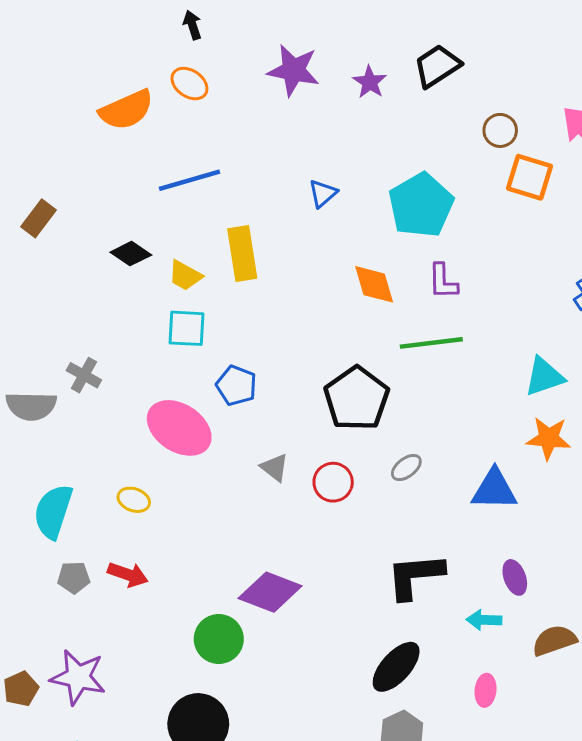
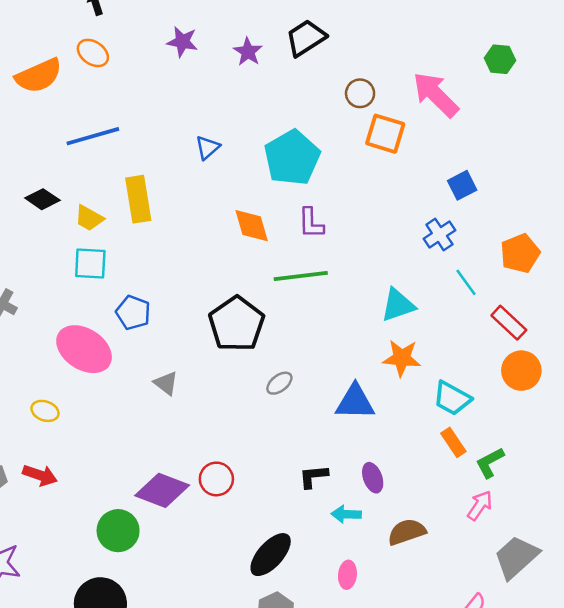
purple star: (294, 70) -> (182, 42), size x0.7
red circle: (333, 482) -> (216, 479), moved
black L-shape: (415, 576) -> (313, 476), moved, size x0.6

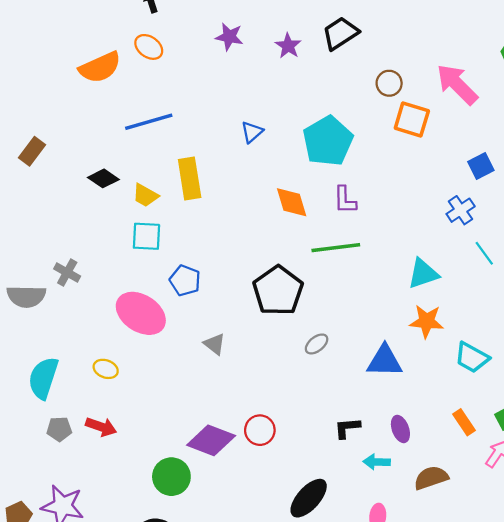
orange rectangle: (453, 442) -> (464, 422), moved

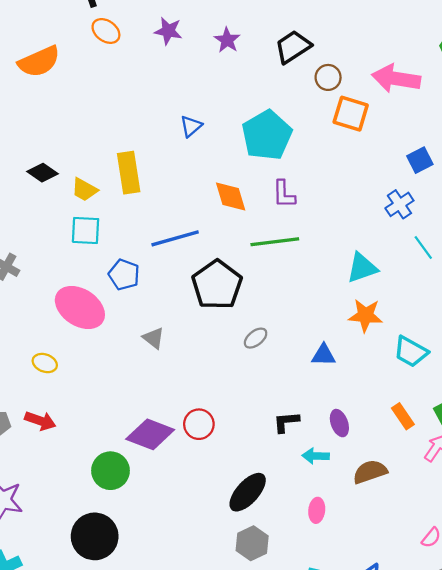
black trapezoid: (340, 33) -> (293, 47), moved
orange ellipse: (149, 47) -> (106, 31), moved
pink arrow: (457, 84) -> (396, 79), turned -36
blue line: (149, 122) -> (175, 238), moved
blue triangle: (385, 361) -> (324, 355), size x0.7

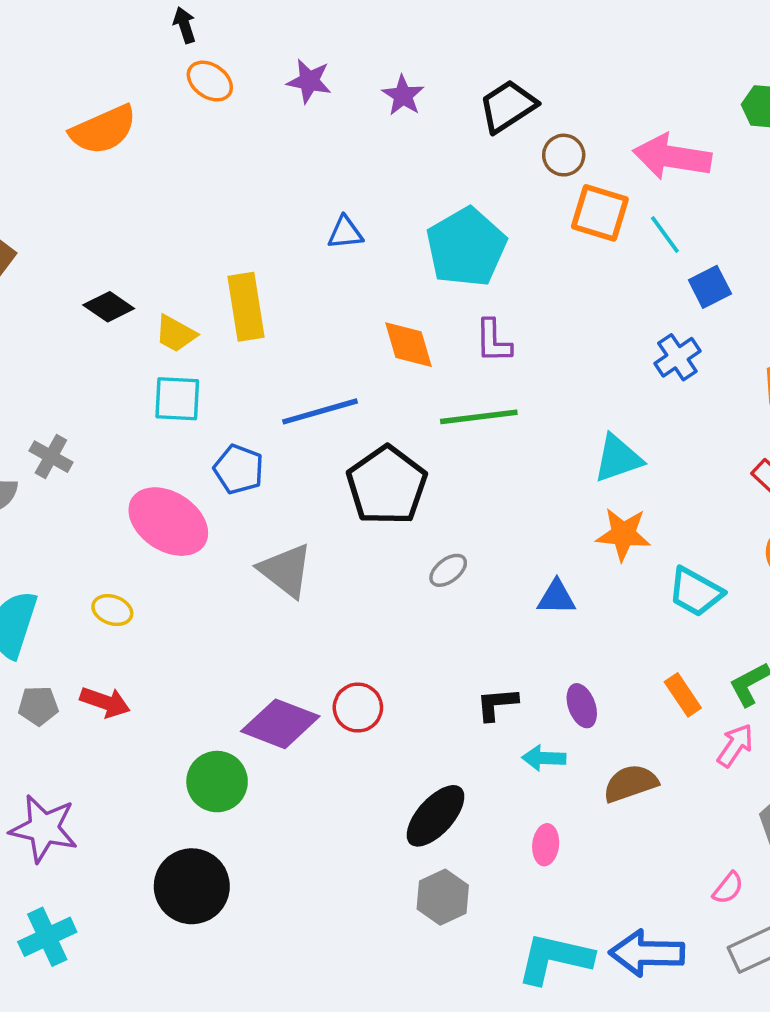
blue triangle: (191, 126) -> (345, 233), turned 35
cyan line: (423, 247) -> (665, 234), moved
gray triangle: (154, 338) -> (286, 570), size x1.6

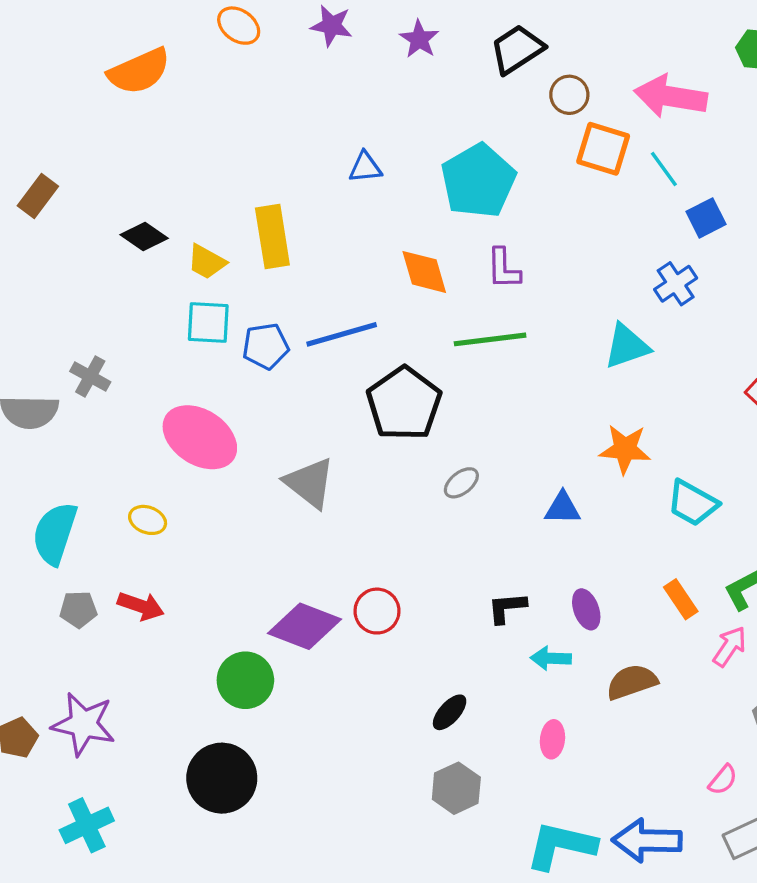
cyan triangle: (618, 458) -> (627, 346), moved
blue pentagon: (239, 469) -> (266, 346), moved, turned -30
black ellipse: (436, 816) -> (450, 712), size x0.6

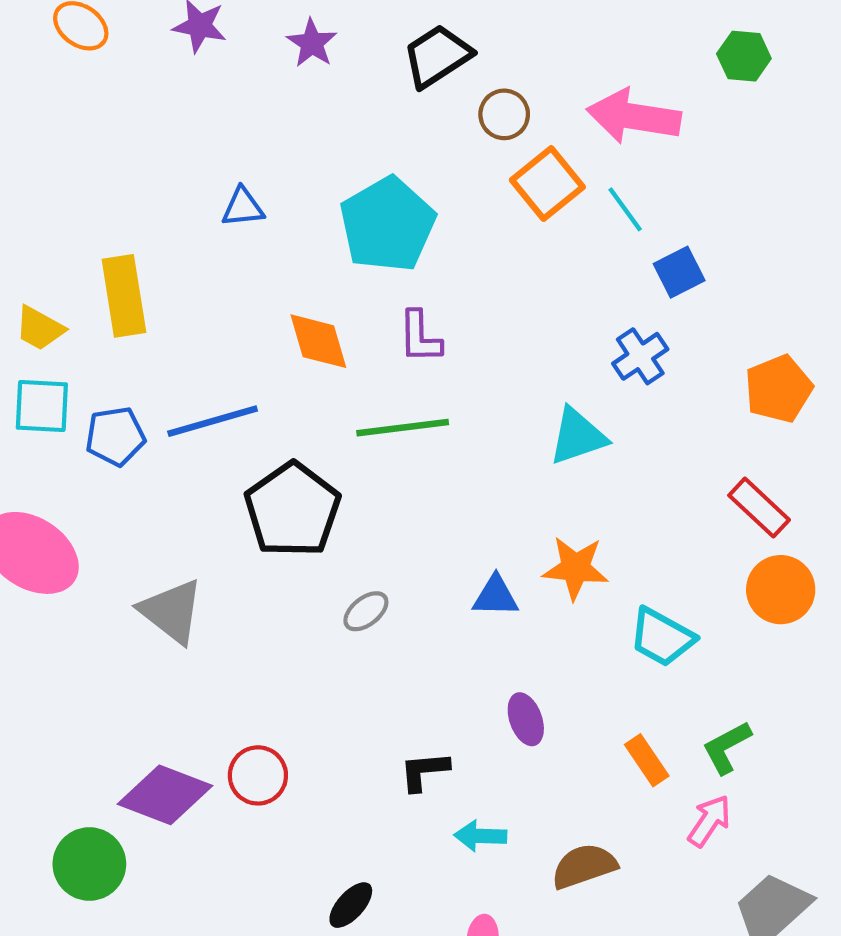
orange square: (603, 149) -> (547, 184), turned 34
blue triangle: (563, 508) -> (496, 596), moved
purple ellipse: (586, 609) -> (526, 719), moved

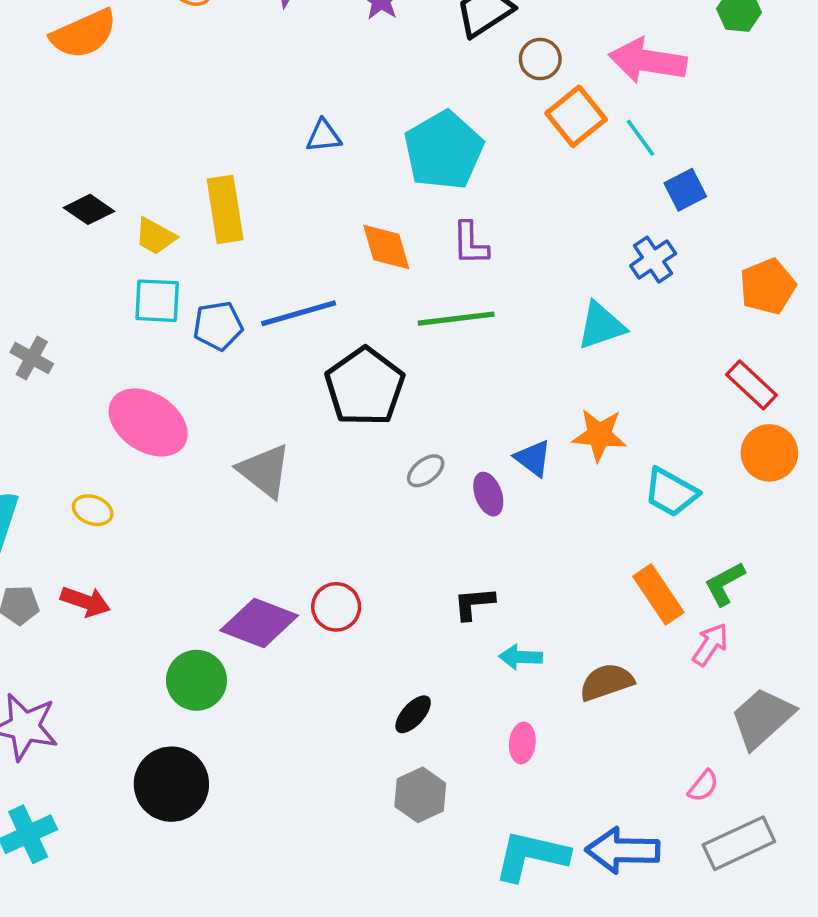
blue triangle: (496, 596) -> (533, 458), turned 36
purple ellipse: (526, 719) -> (488, 494), moved
orange rectangle: (647, 760) -> (658, 594), size x1.4

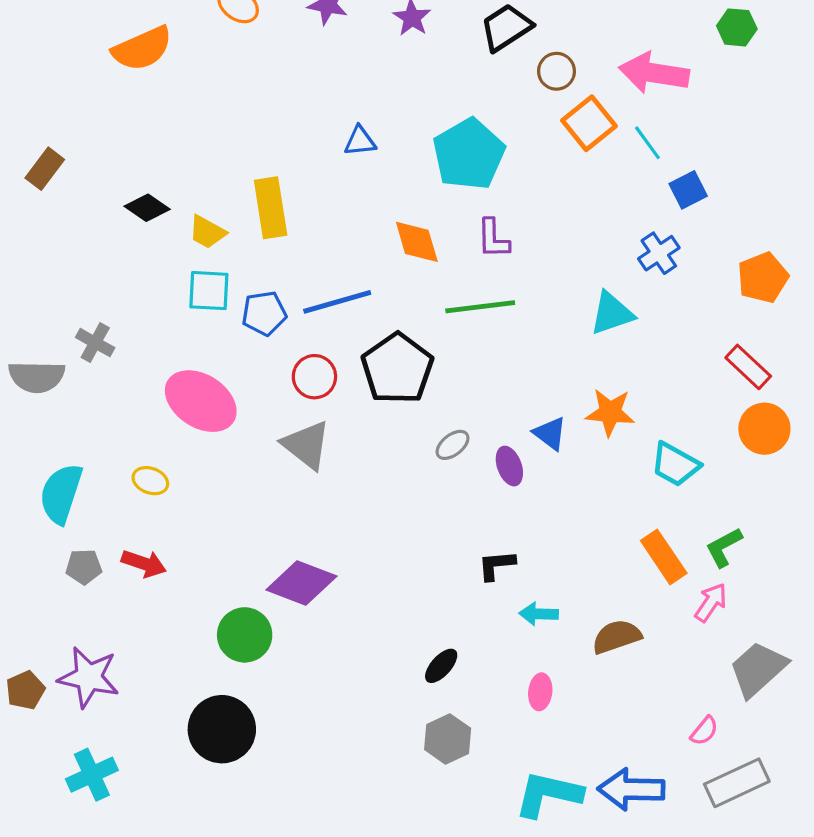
red circle: (336, 607) -> (314, 377), moved

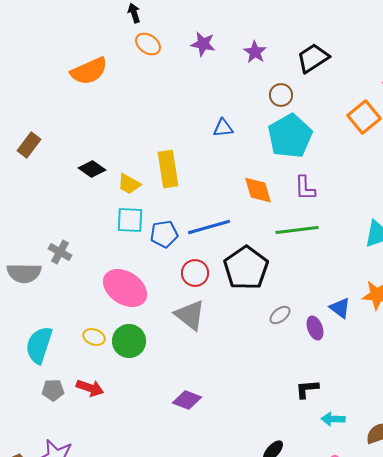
brown circle: (557, 71) -> (281, 95), moved
purple diamond: (301, 583) -> (187, 400), size x0.7
green circle: (245, 635) -> (129, 341), moved

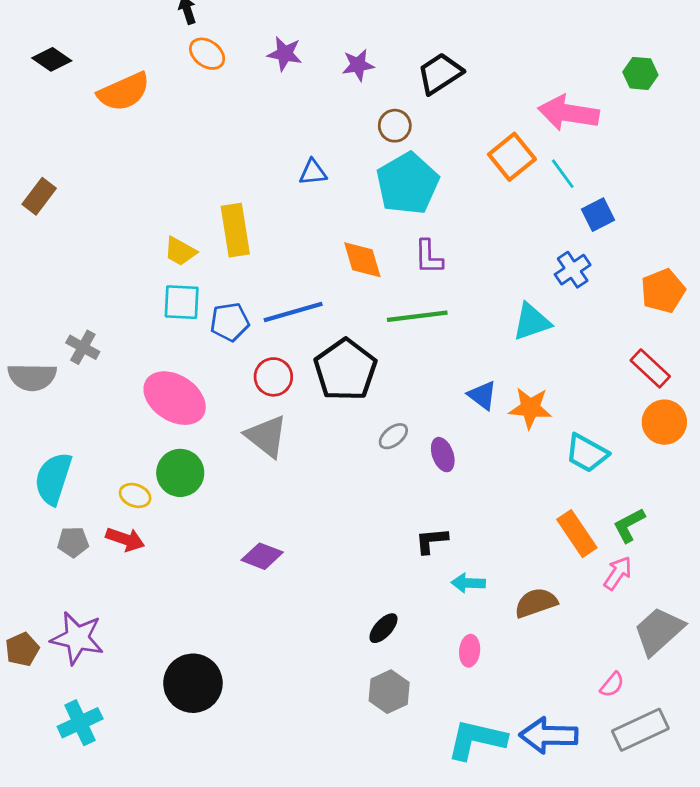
purple star: (255, 52) -> (358, 65), turned 30
black diamond: (92, 169) -> (52, 59), moved
blue triangle: (340, 308) -> (482, 395), moved
yellow ellipse: (94, 337) -> (135, 495), moved

